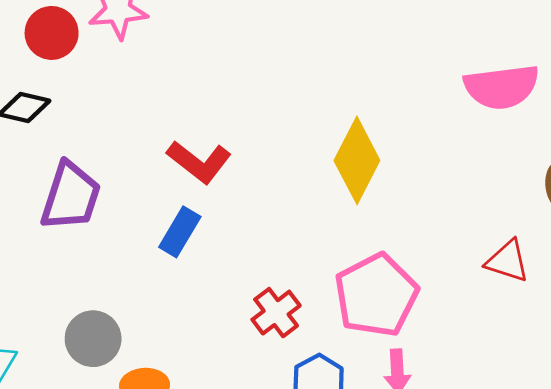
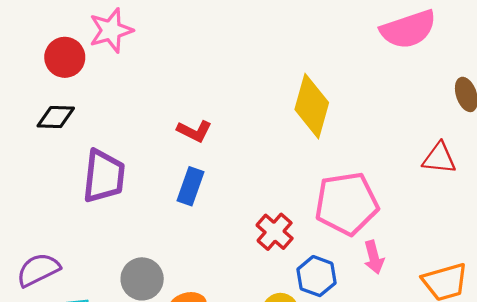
red L-shape: (199, 162) -> (194, 131), size x0.7
pink pentagon: (376, 295) -> (347, 204), turned 30

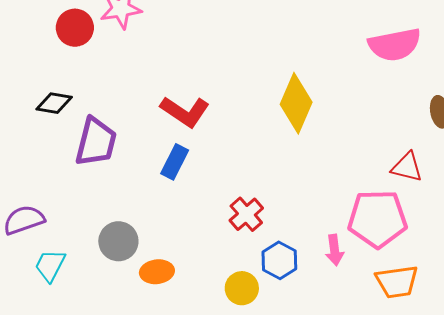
black diamond: (56, 117) -> (54, 103), moved
red L-shape: (194, 131) -> (185, 112), size x1.5
pink pentagon: (347, 204) -> (377, 219), moved

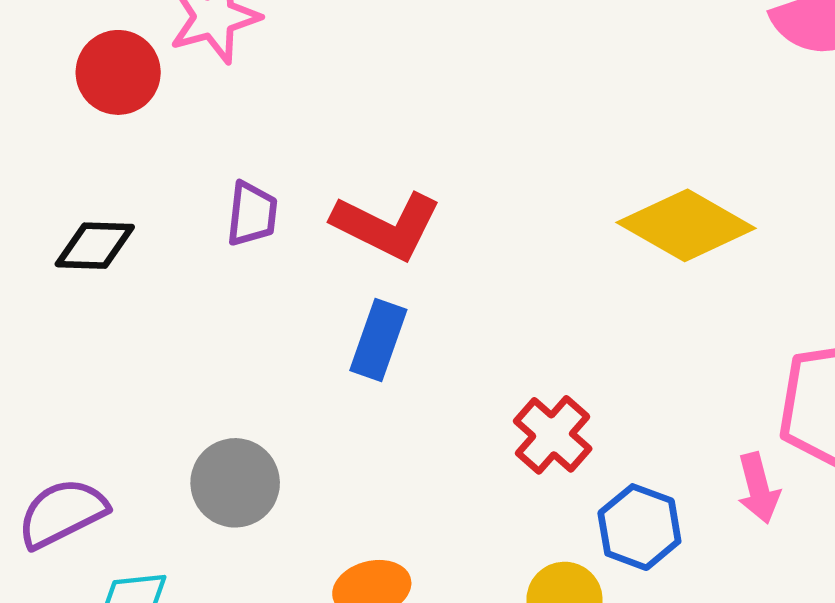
yellow diamond: (296, 103) -> (686, 225), moved, turned -76
purple trapezoid: (96, 142) -> (252, 214), moved, size x0.6
gray circle: (118, 241) -> (235, 483), moved

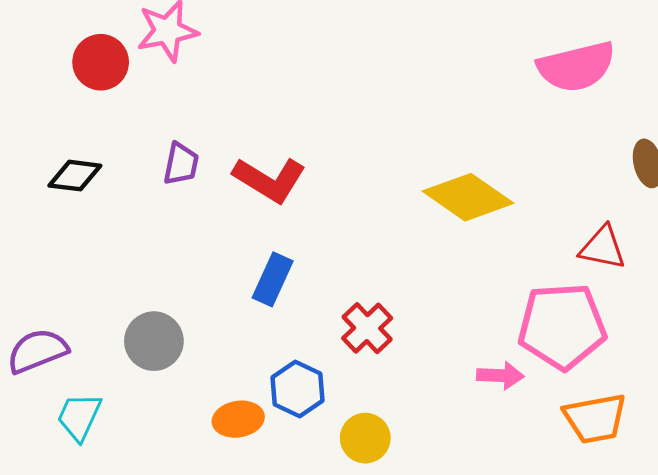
blue rectangle: (378, 340) -> (273, 279), moved
pink arrow: (758, 488) -> (500, 376), turned -78
blue hexagon: (639, 527) -> (298, 389), moved

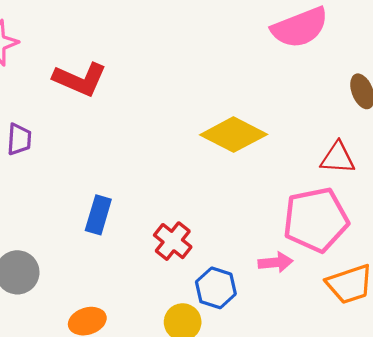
red L-shape: (270, 180) -> (80, 79), moved
blue hexagon: (298, 389) -> (216, 288), moved

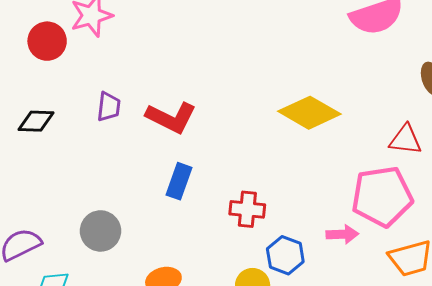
red L-shape: (80, 79) -> (171, 117), moved
red cross: (173, 241) -> (247, 209), turned -36

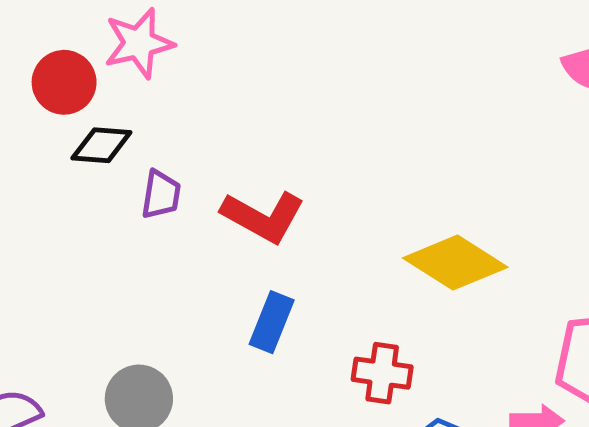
yellow diamond: (309, 113) -> (455, 263), moved
black diamond: (36, 121) -> (101, 145), moved

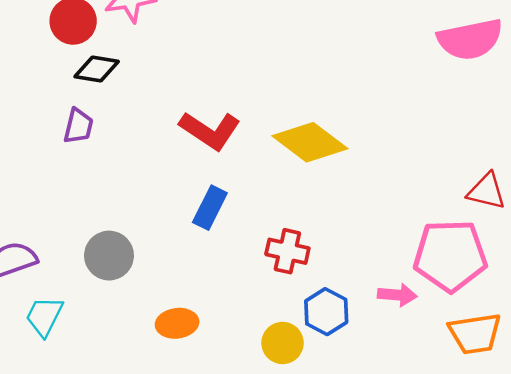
purple trapezoid: (161, 195) -> (78, 126), moved
yellow diamond: (455, 263) -> (310, 142), moved

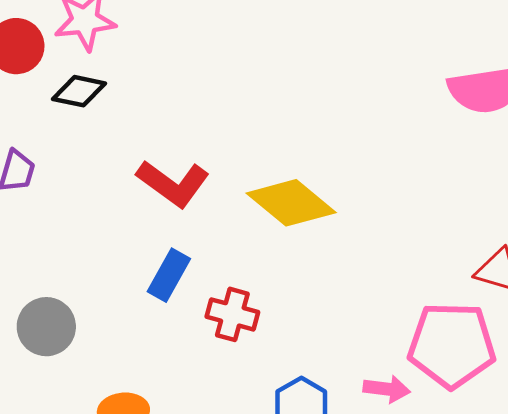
black diamond: (97, 69) -> (79, 91), moved
red cross: (287, 251) -> (232, 314), moved

